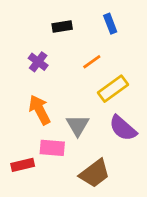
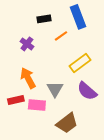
blue rectangle: (110, 24) -> (78, 17), size x1.6
orange line: (92, 62) -> (61, 36), moved
red rectangle: (23, 165) -> (16, 100), moved

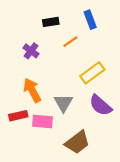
blue rectangle: (78, 17) -> (90, 20), size x0.7

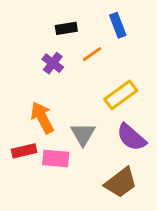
purple cross: (31, 51) -> (53, 63), moved
brown trapezoid: (77, 142) -> (121, 183), moved

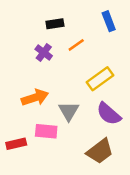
blue rectangle: (118, 25) -> (109, 21), moved
orange arrow: (42, 118) -> (35, 97), turned 100
red rectangle: (24, 151) -> (16, 144), moved

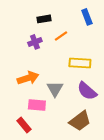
purple cross: (44, 52) -> (35, 42), turned 32
yellow rectangle: (100, 79) -> (80, 63), turned 40
red rectangle: (16, 144) -> (24, 125), moved, turned 63

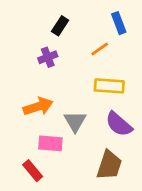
black rectangle: (44, 19) -> (60, 26), turned -48
orange line: (61, 36) -> (100, 49), moved
brown trapezoid: (80, 121) -> (109, 165), turned -35

